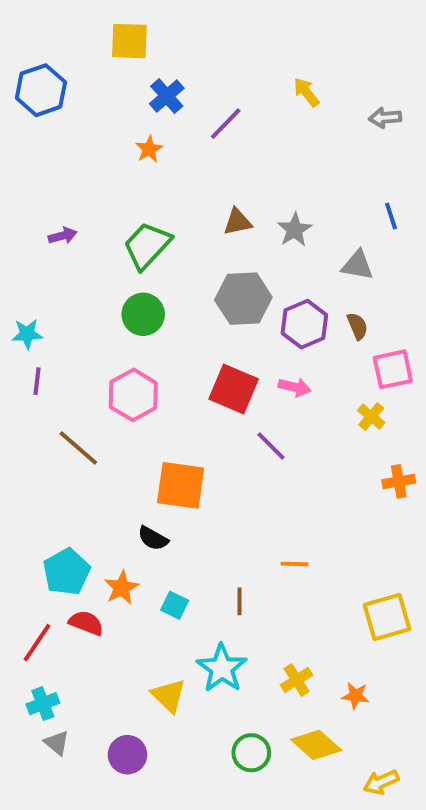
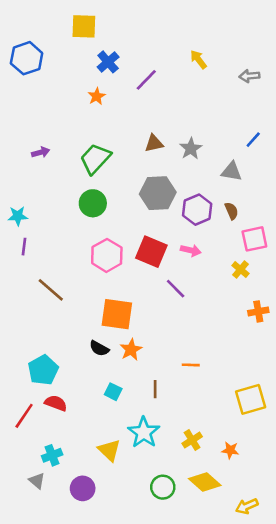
blue line: (391, 216) -> (253, 140), turned 60
pink hexagon: (133, 395) -> (107, 255), moved
orange star: (122, 588) -> (131, 350), moved
cyan cross: (43, 704) -> (52, 455), moved

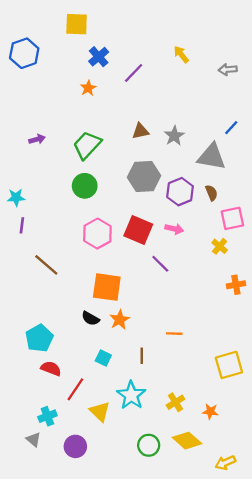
gray triangle: (232, 171) -> (211, 157), size x1.5
red line: (24, 416) -> (75, 389), moved

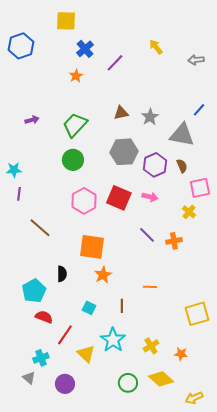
purple line: (160, 264) -> (147, 235), moved
orange cross: (236, 285) -> (174, 241), moved
black semicircle: (90, 318) -> (62, 274), moved, turned -119

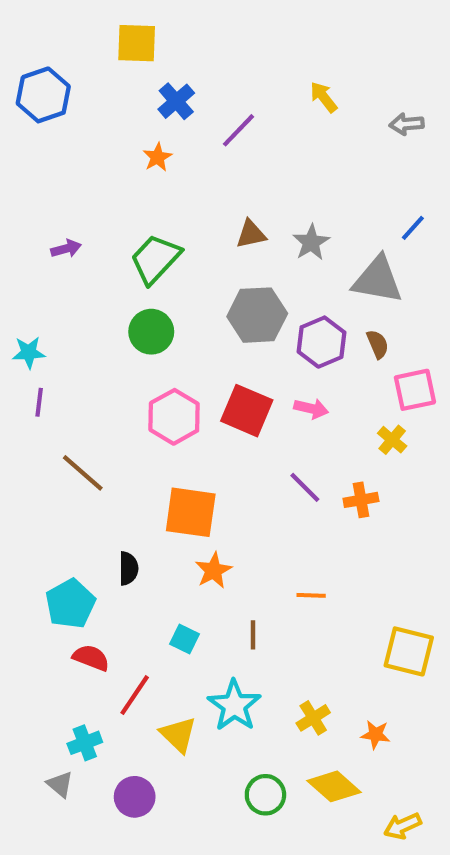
yellow square: (197, 314) -> (409, 651), turned 30

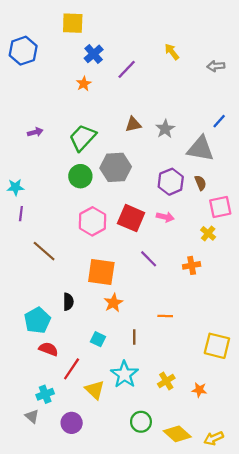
gray hexagon: (257, 315) -> (116, 167), moved
purple line: (305, 487) -> (149, 259), moved
yellow diamond: (334, 786) -> (177, 434), moved

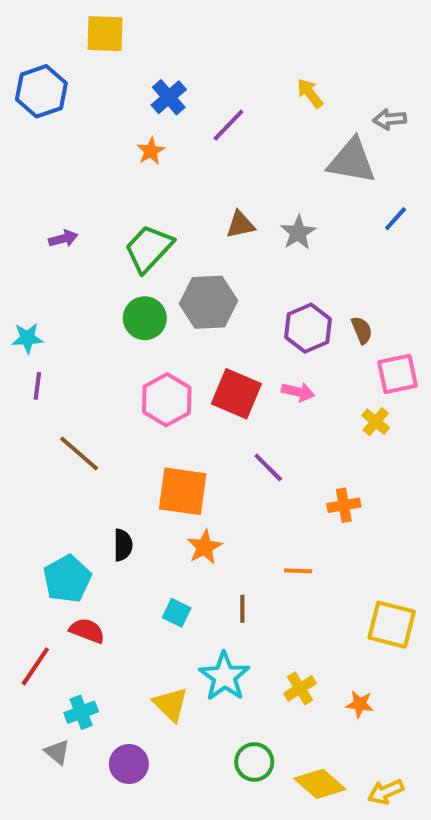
yellow square: (73, 23) -> (105, 34), moved
gray triangle: (200, 149) -> (352, 161), moved
orange cross: (192, 265) -> (344, 505), moved
red line: (72, 369) -> (35, 666), moved

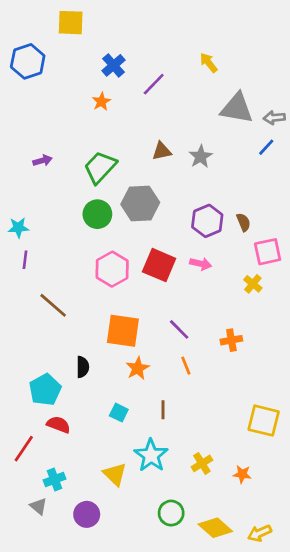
gray arrow: (390, 119) -> (274, 118), moved
purple line: (268, 467) -> (179, 329), moved
orange line: (298, 571) -> (186, 366), moved, turned 66

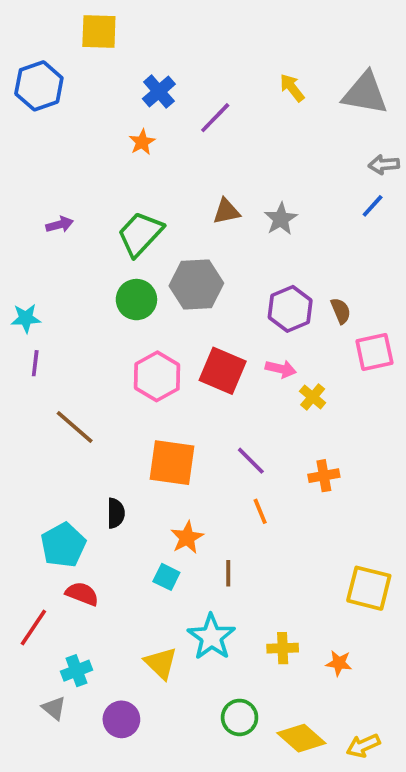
gray triangle: (237, 108) -> (365, 93), moved
yellow cross: (253, 284) -> (313, 397), moved
orange star: (138, 368) -> (187, 538), moved
yellow cross: (202, 463) -> (283, 648), turned 30

